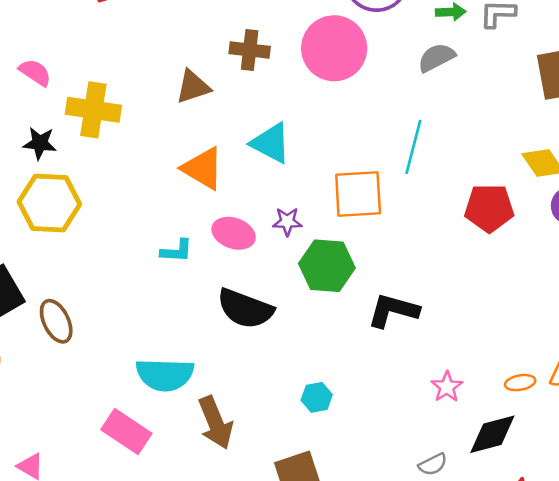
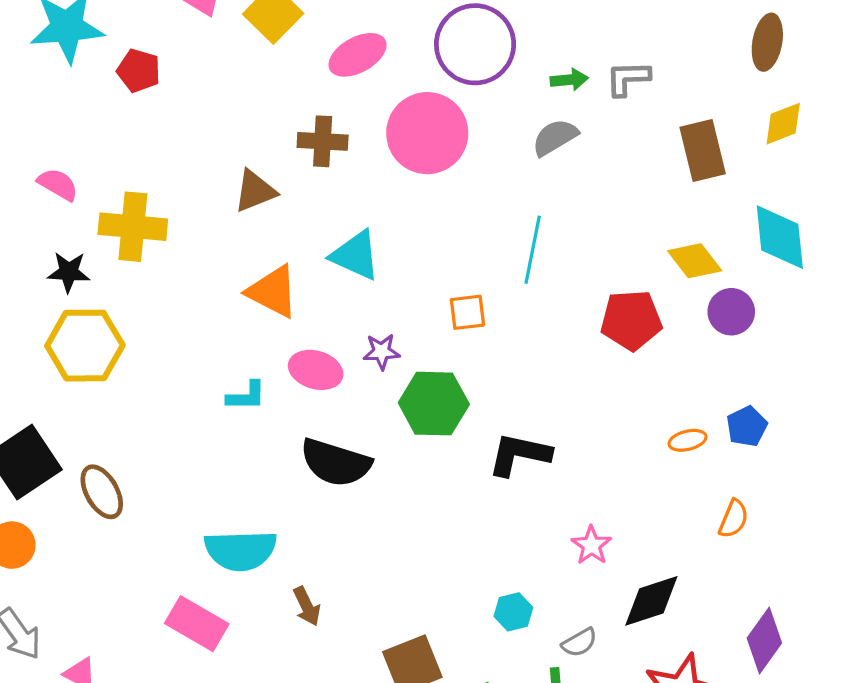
orange square: (358, 194) -> (467, 312), size x0.6
orange ellipse: (520, 383) -> (687, 440), moved
cyan hexagon: (317, 397) -> (513, 612), moved
brown arrow: (215, 423) -> (307, 606), size x0.6

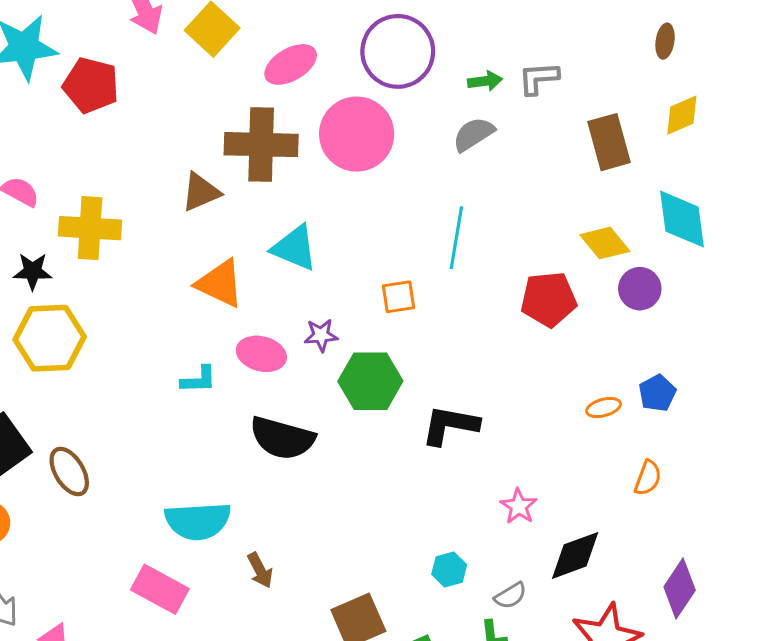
brown ellipse: (767, 42) -> (665, 41), size x0.7
red pentagon: (139, 71) -> (91, 85), size x1.4
brown cross: (323, 141) -> (261, 145), size x1.6

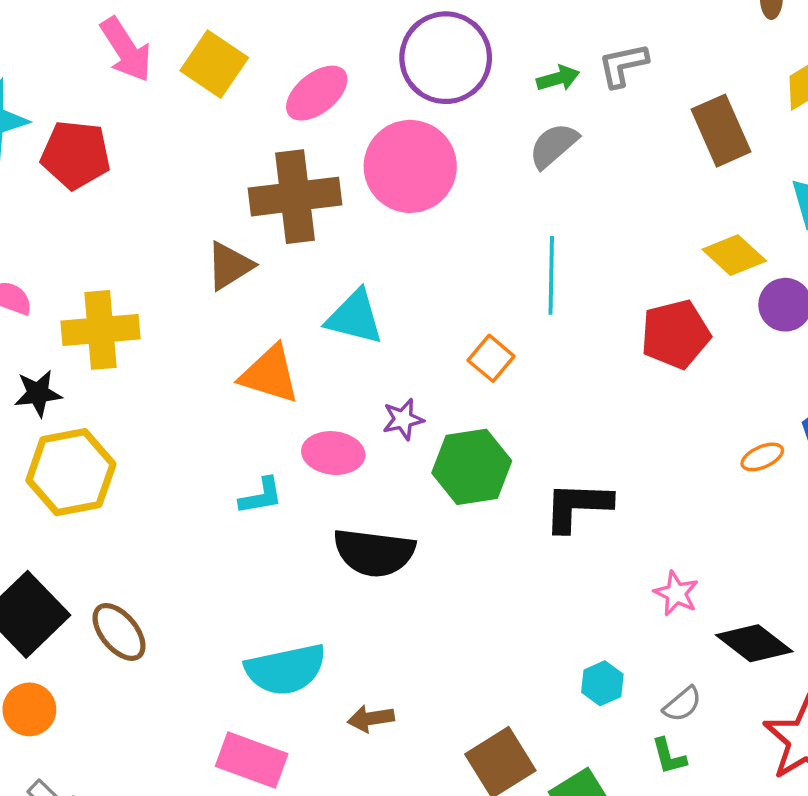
orange square: (399, 297) -> (491, 358), turned -33
black diamond: (575, 555) -> (754, 643), turned 66
brown arrow: (260, 570) -> (371, 719), turned 117

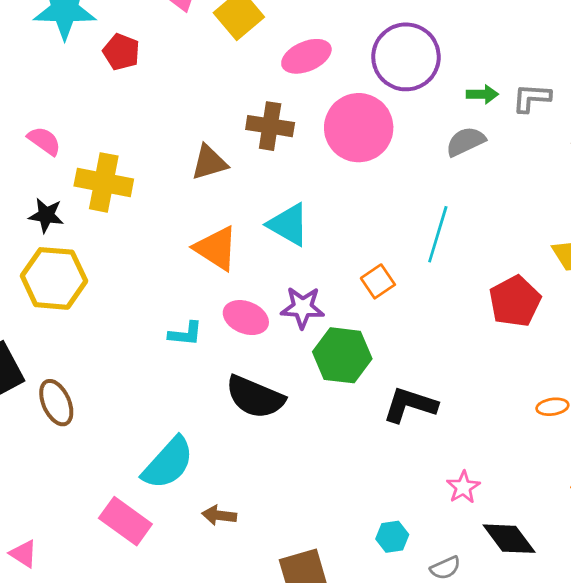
red pentagon: (76, 155) -> (121, 52), size x0.7
brown cross: (295, 197) -> (270, 126), size x0.7
red pentagon: (675, 334) -> (515, 301), turned -30
purple star: (403, 419) -> (303, 307), size x1.4
cyan semicircle: (286, 669) -> (168, 463), turned -52

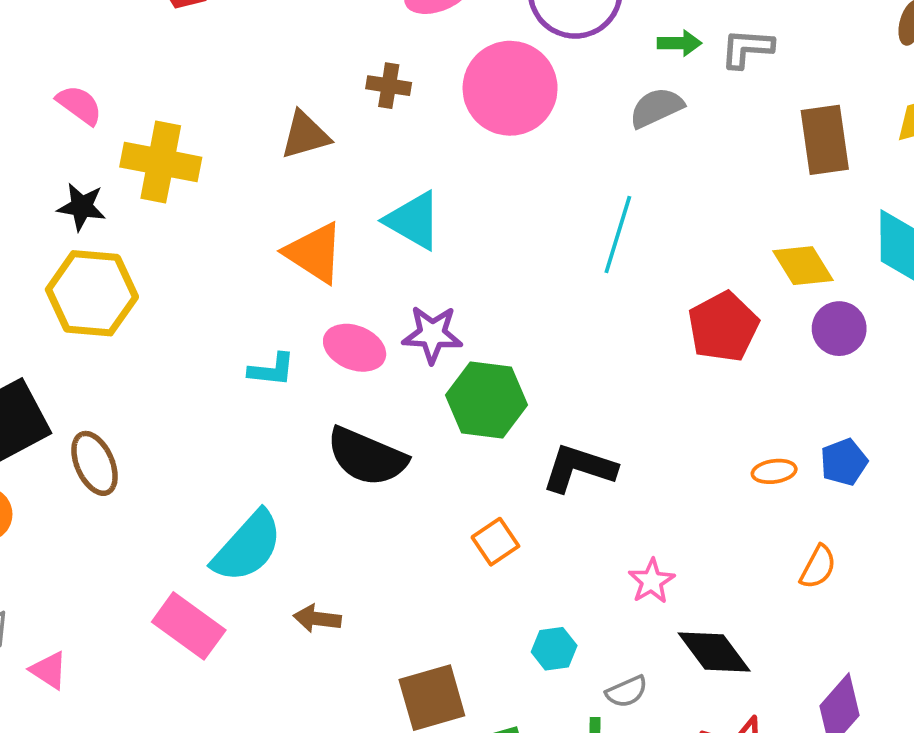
brown cross: (270, 126) -> (389, 86), size x0.7
orange square: (378, 281) -> (495, 542), moved

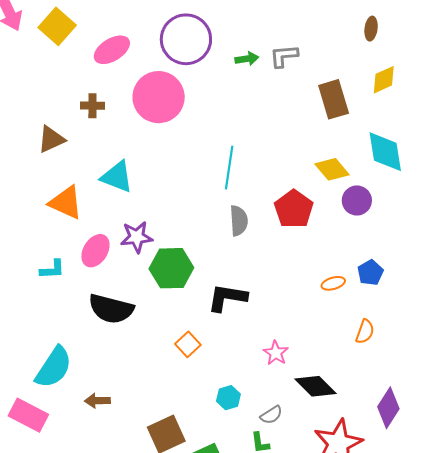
gray semicircle: (656, 108) -> (239, 221), moved, turned 120
pink ellipse: (355, 348) -> (95, 251), turned -72

